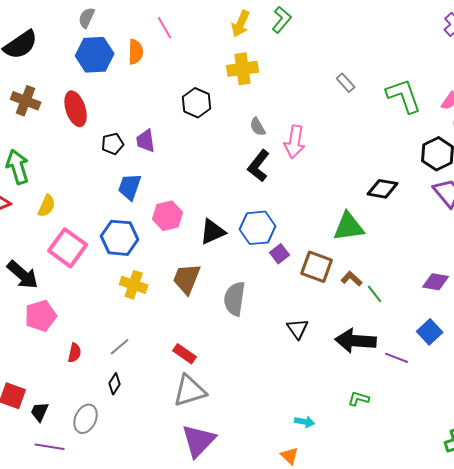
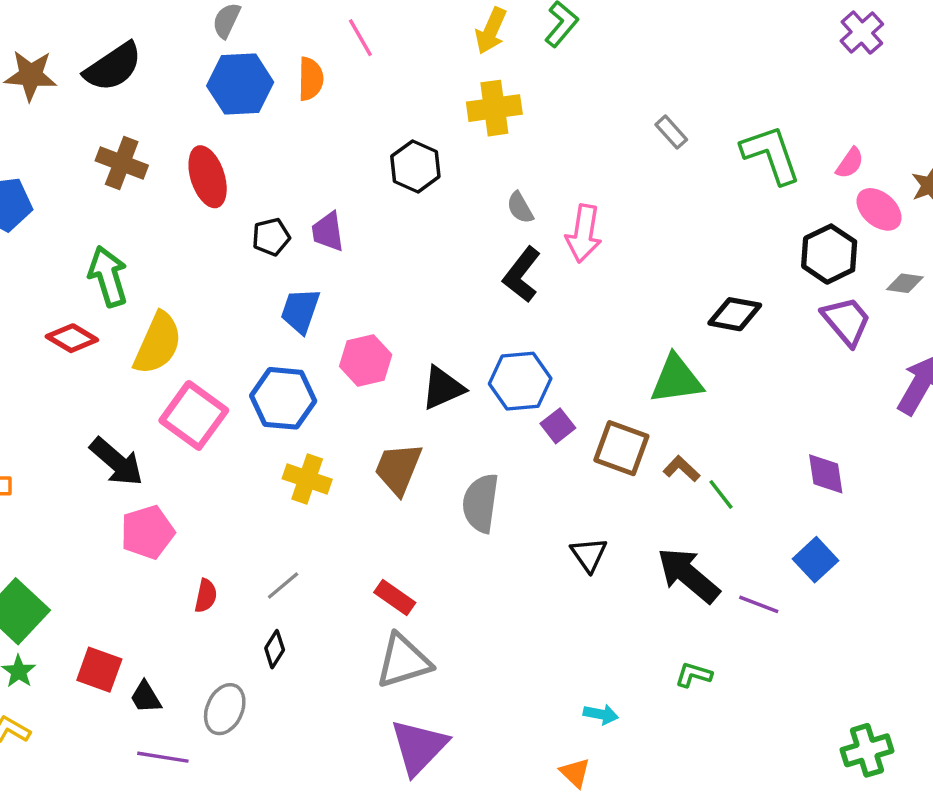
yellow semicircle: (47, 206) -> (158, 343), size x1.6
purple diamond: (436, 282) -> (826, 474), turned 72
black arrow: (356, 341) -> (688, 575), turned 36
black trapezoid: (40, 412) -> (146, 697), turned -55

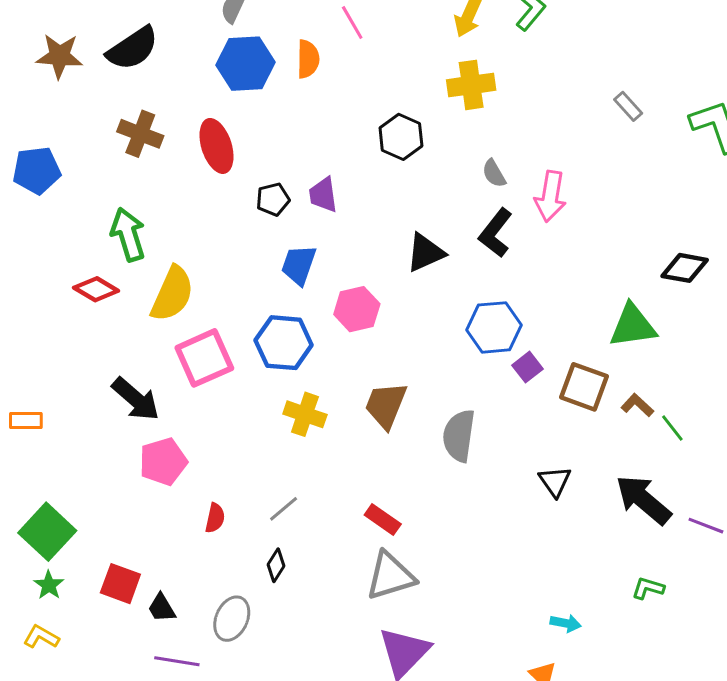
black triangle: (443, 388) -> (425, 253), moved
pink square: (194, 415) -> (204, 358), turned 30

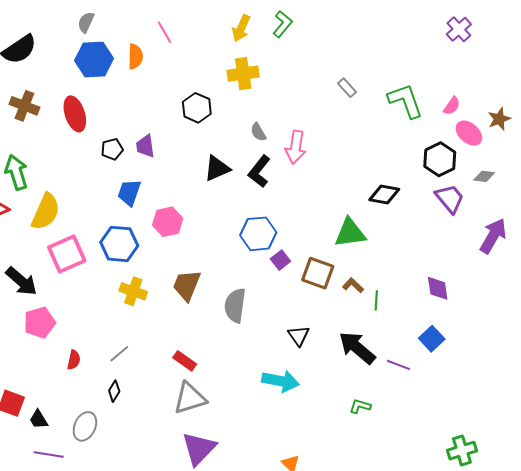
black triangle: (425, 253) -> (217, 168), moved
green line: (672, 428) -> (376, 300), turned 42
cyan arrow: (566, 623) -> (280, 381), moved, size x1.8

